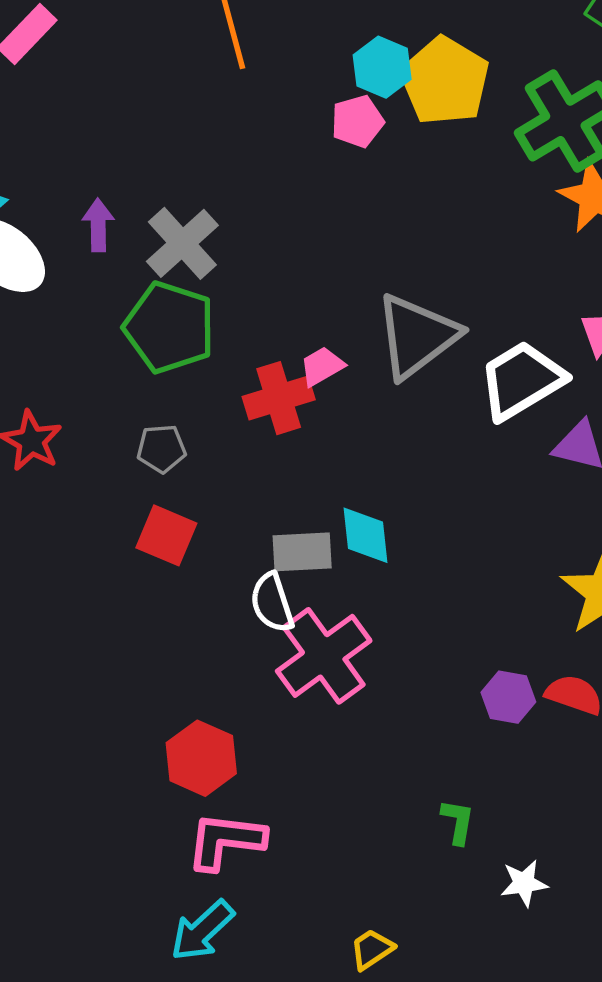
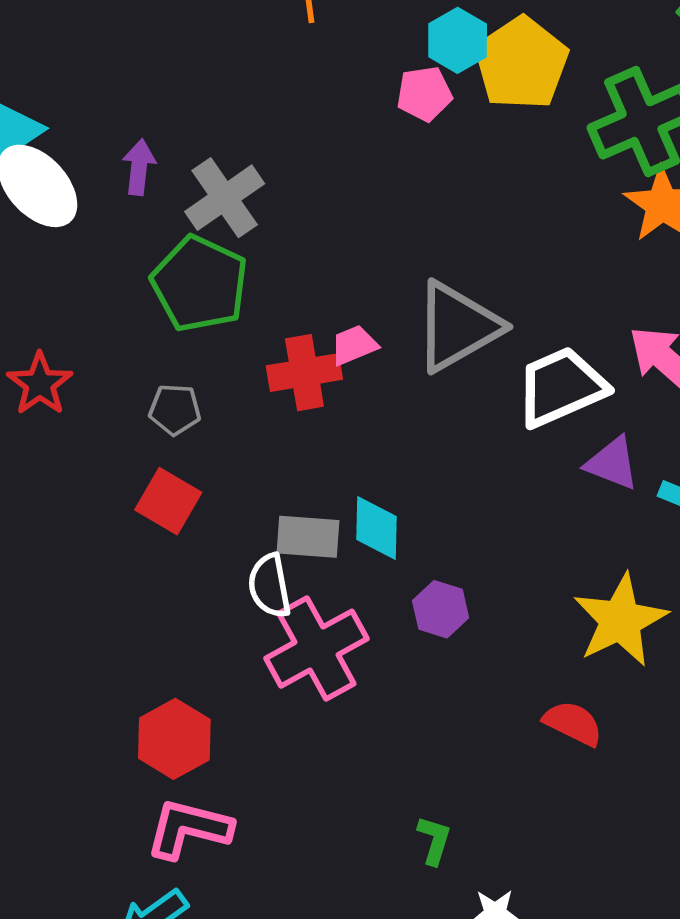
purple hexagon: (508, 697) -> (441, 609), moved

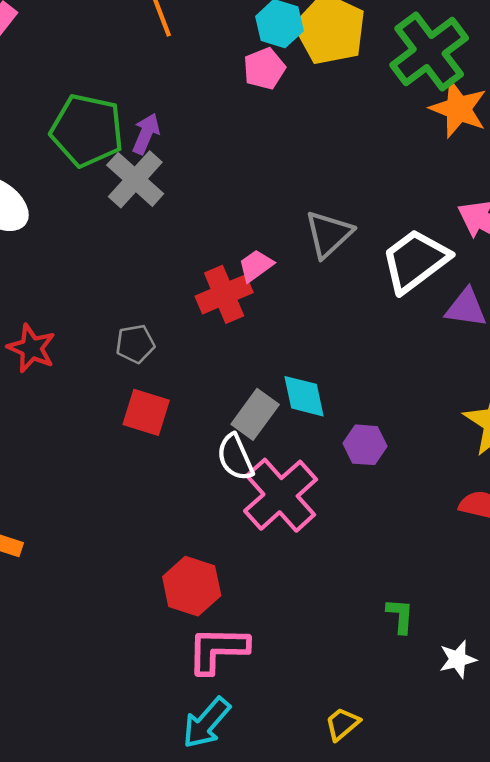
purple arrow: (139, 167) -> (146, 134), moved, turned 30
green pentagon: (200, 284) -> (87, 130), moved
gray triangle: (457, 327) -> (329, 234), size x0.7
gray rectangle: (308, 537) -> (255, 414), turned -45

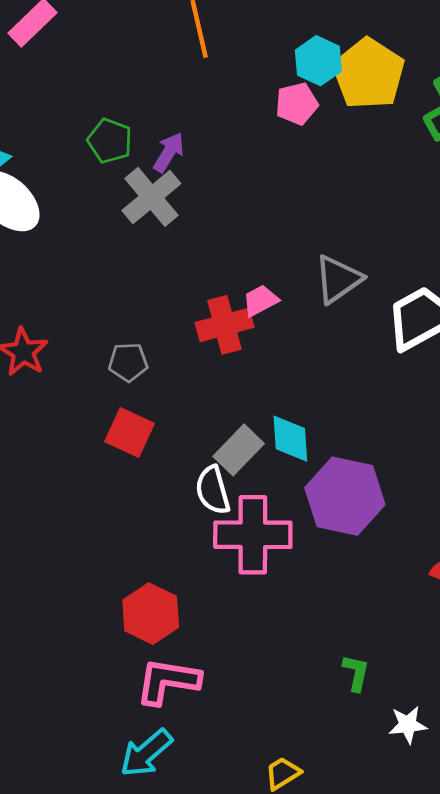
green pentagon: (87, 130) -> (110, 141), size x0.6
purple hexagon: (365, 445) -> (345, 496), size x1.8
pink cross: (281, 495) -> (253, 535), turned 34

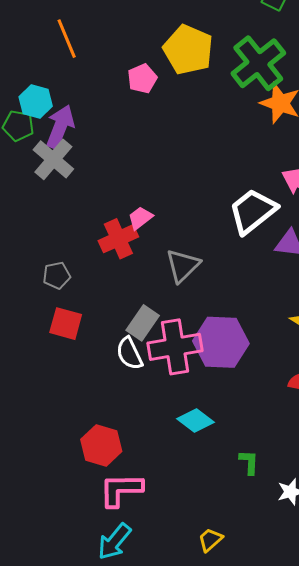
cyan hexagon: (318, 61) -> (36, 102), moved
purple arrow: (169, 152) -> (60, 127), size x1.5
gray triangle: (338, 279) -> (183, 265), moved
cyan diamond: (290, 439) -> (195, 421), moved, turned -39
pink cross: (253, 535) -> (175, 347), moved

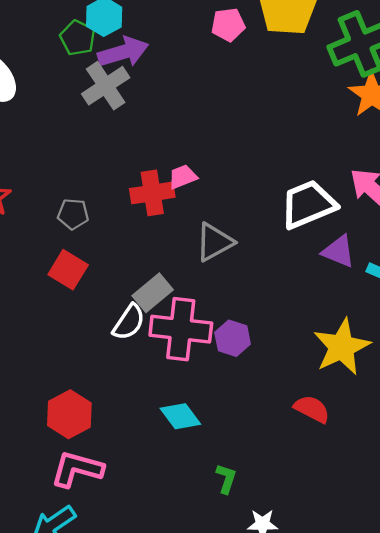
purple arrow: (60, 127) -> (123, 52), turned 36
purple hexagon: (221, 342) -> (233, 338), size x0.6
white semicircle: (129, 353) -> (129, 322), turned -136

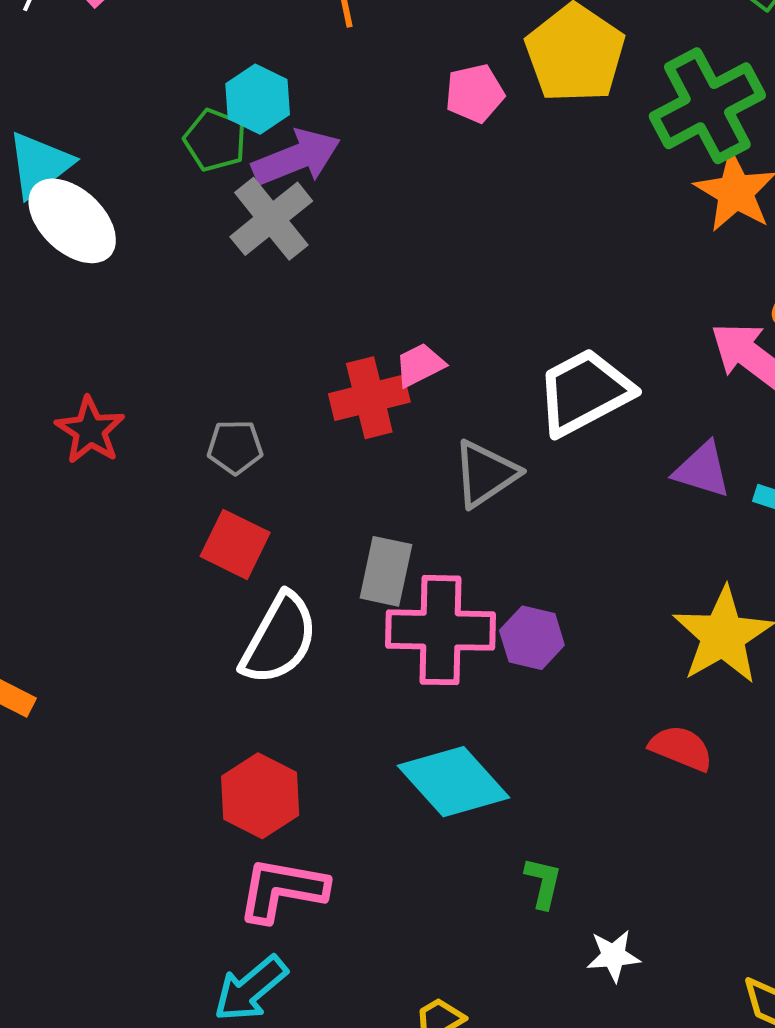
white trapezoid: (308, 204) -> (584, 392), moved
gray rectangle: (153, 293) -> (386, 571), turned -33
white semicircle: (129, 322) -> (279, 639), moved, size x1.4
cyan diamond: (180, 416) -> (454, 782), size x1.5

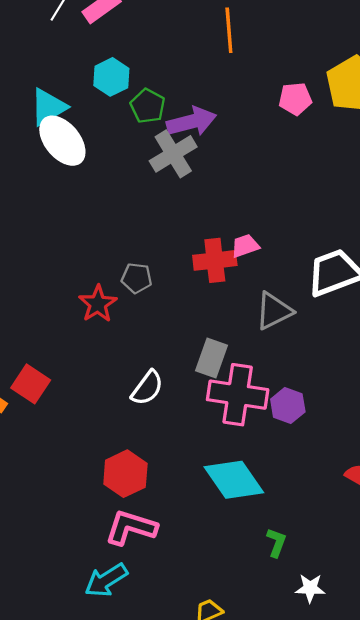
cyan hexagon: (258, 99) -> (111, 77), moved
red star: (90, 430) -> (98, 304), moved
red square: (235, 544) -> (31, 384), moved
white semicircle: (279, 639) -> (147, 388), size x0.7

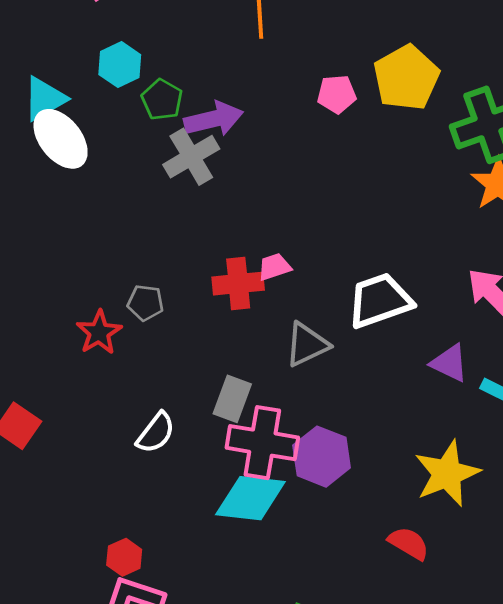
purple hexagon: (288, 406) -> (322, 457), size x1.4
red hexagon: (125, 474) -> (124, 557), moved, size x0.7
cyan diamond: (234, 480) -> (250, 498), moved, turned -50

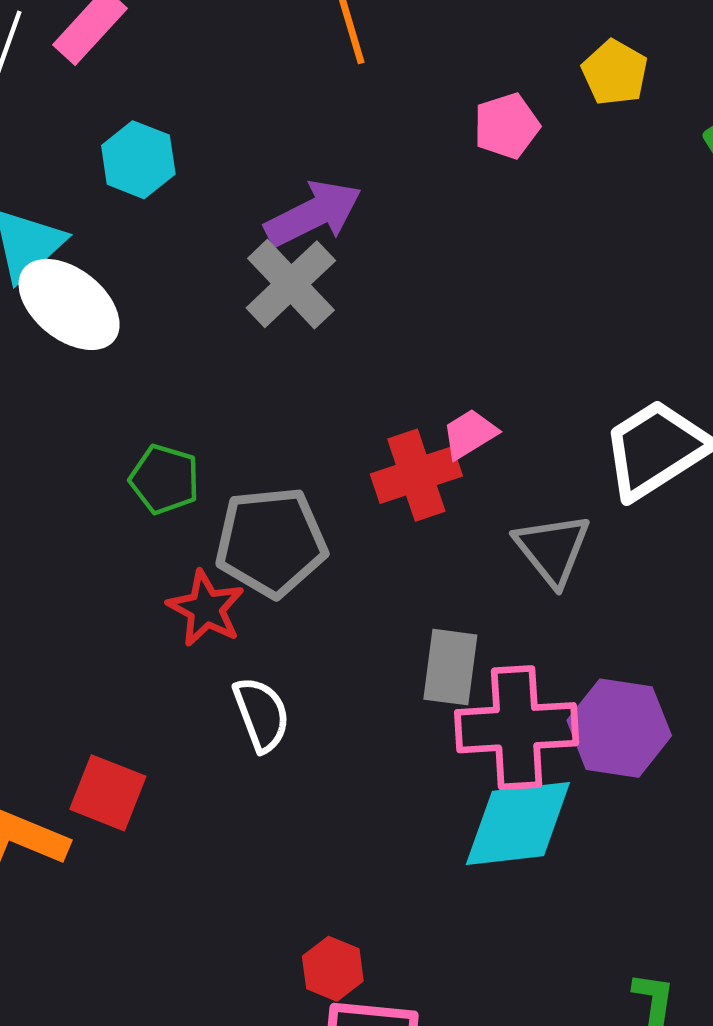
yellow pentagon: (406, 78) -> (615, 73), size x0.6
green pentagon: (162, 100) -> (165, 479), moved
gray pentagon: (145, 303) -> (271, 542), size x1.8
gray triangle: (307, 344) -> (552, 549), turned -30
white semicircle: (156, 433) -> (261, 714), moved, turned -45

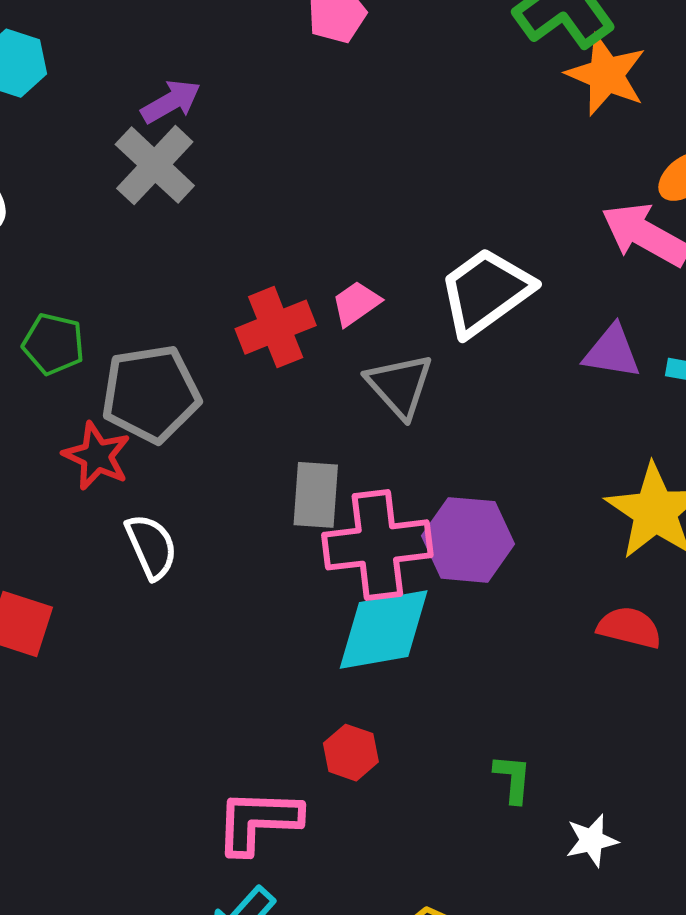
purple arrow: (313, 214) -> (171, 102), size x0.7
pink trapezoid: (470, 434) -> (356, 303), moved
red hexagon: (333, 969) -> (351, 753), moved

